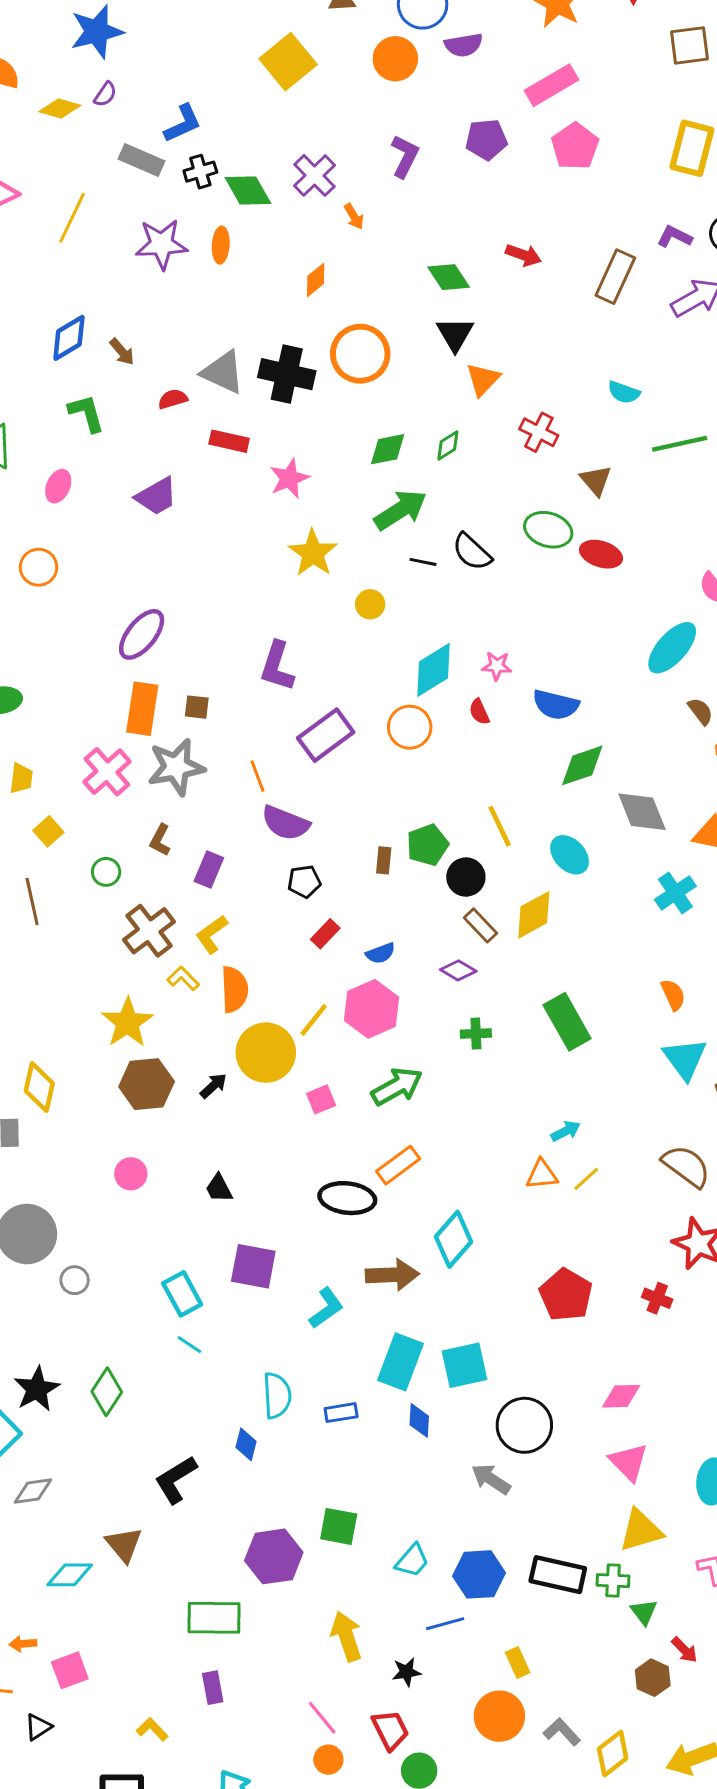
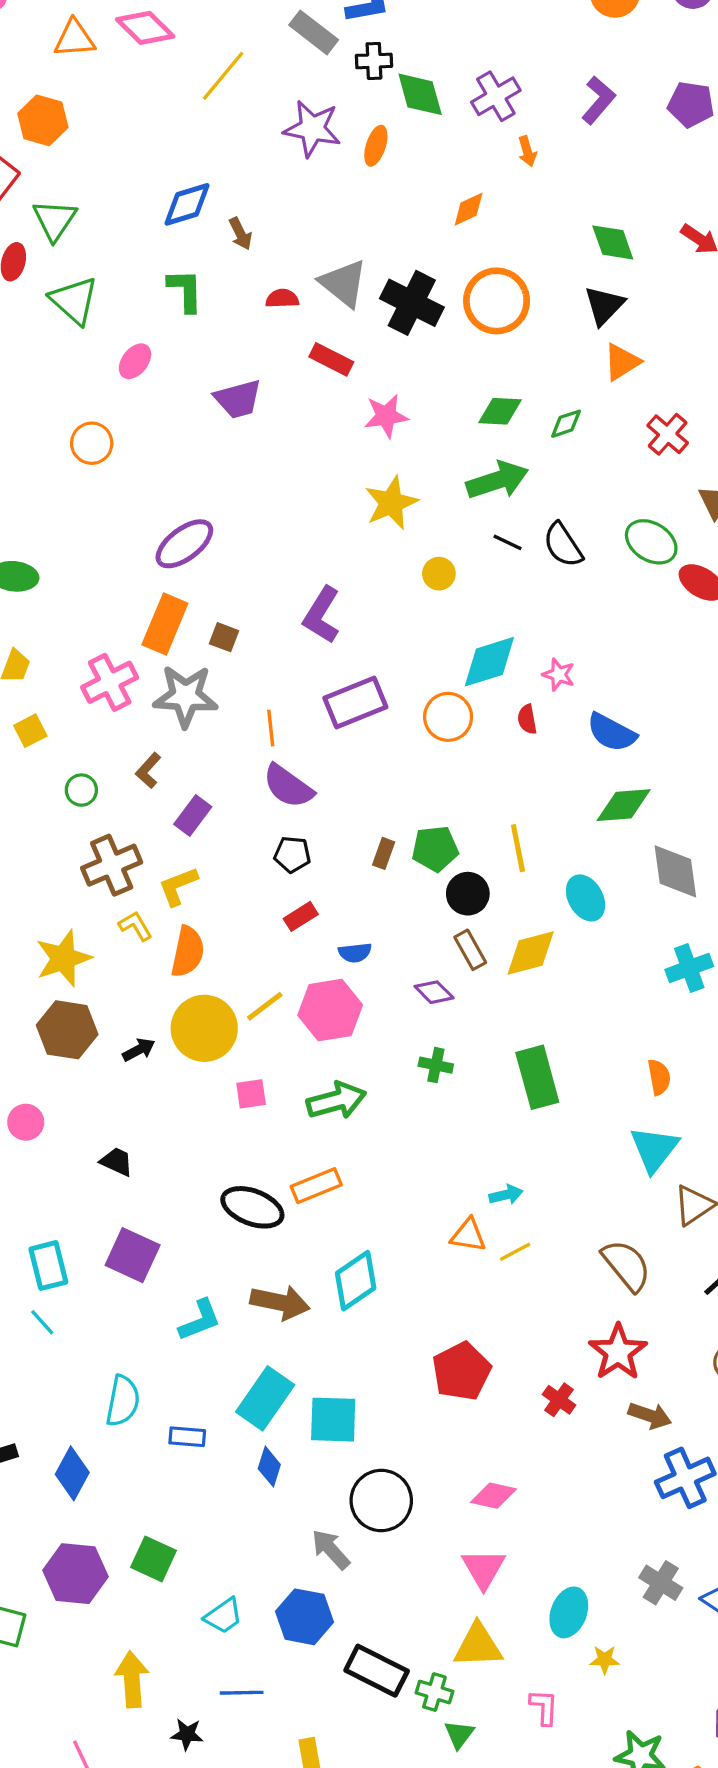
black trapezoid: (219, 1188) -> (117, 1162), turned 128
blue diamond: (246, 1444) -> (72, 1473), moved, size x1.4
blue hexagon: (479, 1574) -> (304, 1617), moved

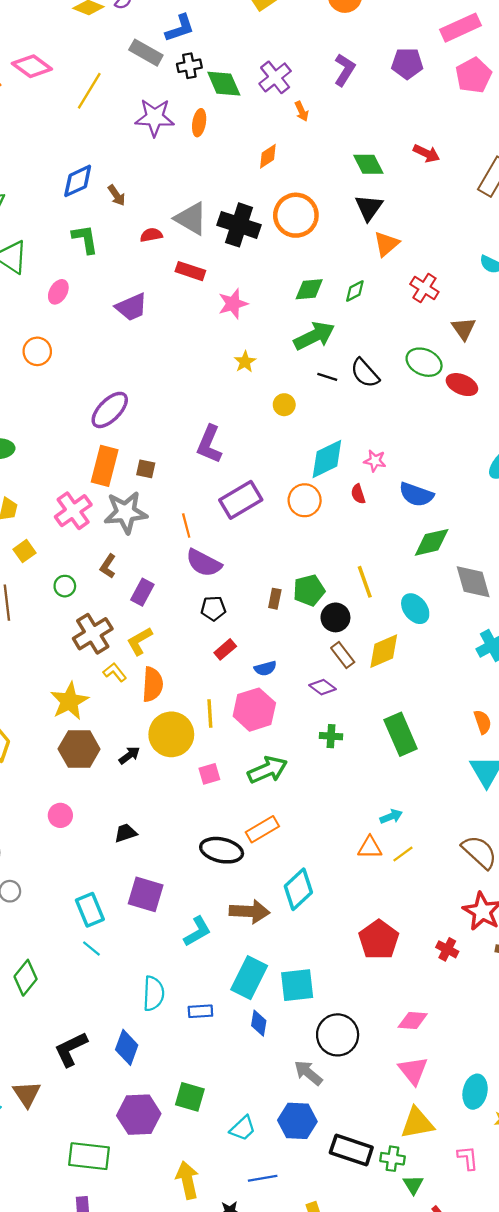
yellow star: (391, 503) -> (245, 362), size x0.6
yellow line: (265, 1006) -> (210, 713), turned -48
black trapezoid: (117, 1162) -> (126, 833), turned -35

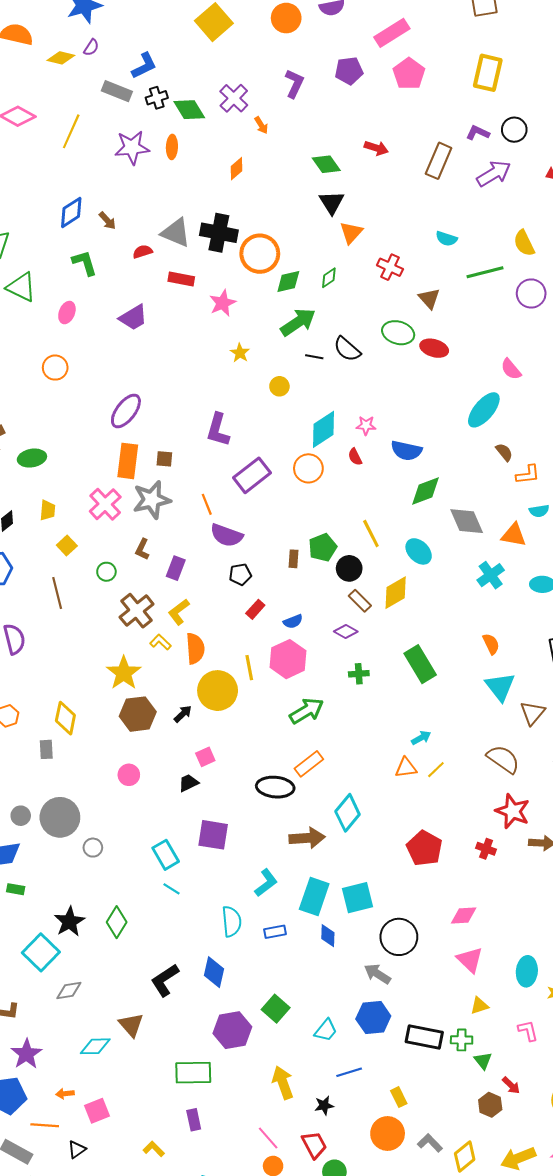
orange circle: (296, 215) -> (260, 254), moved
pink square: (209, 774) -> (205, 757), moved
cyan L-shape: (197, 931) -> (266, 883), moved
green square: (190, 1097) -> (276, 1009), turned 32
yellow triangle: (417, 1123) -> (479, 1006), size x0.6

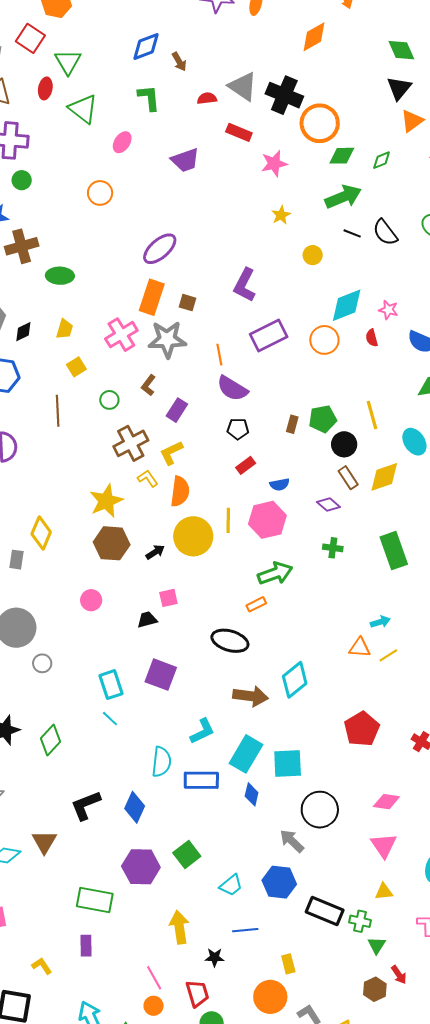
orange diamond: (237, 169) -> (314, 37), size x1.4
orange rectangle: (309, 764) -> (256, 604), moved, size x0.7
blue rectangle: (275, 932) -> (201, 780), size x1.6

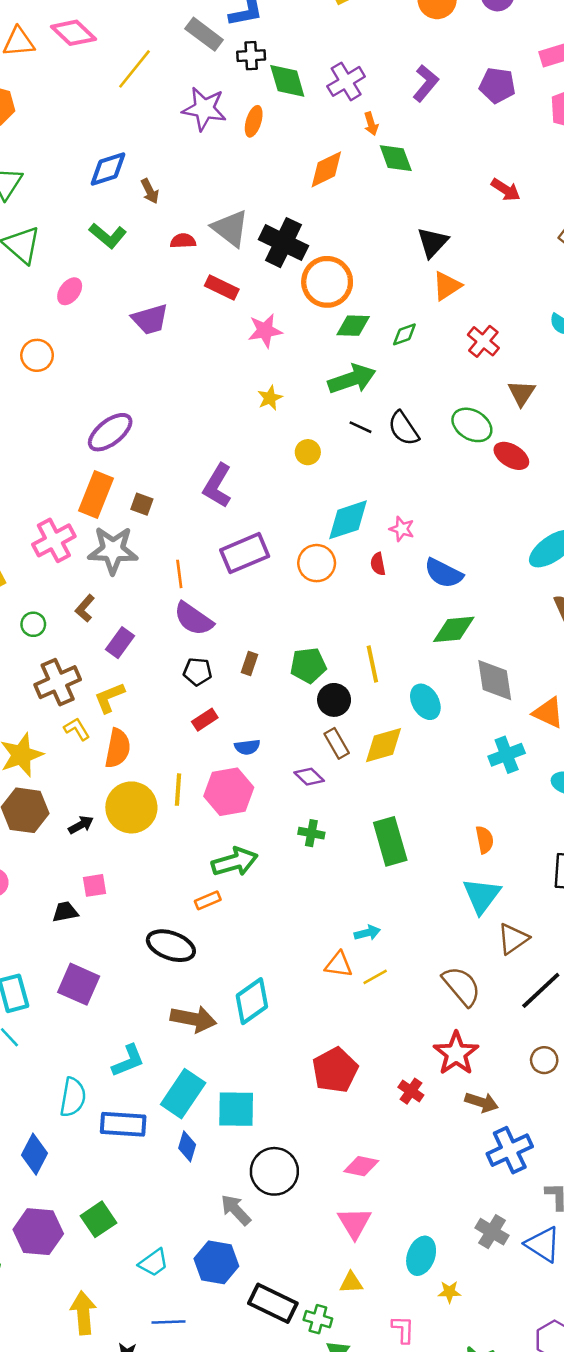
green diamond: (401, 50) -> (396, 158), moved
green L-shape: (149, 98) -> (108, 236), turned 132
brown rectangle: (292, 424) -> (250, 664), moved

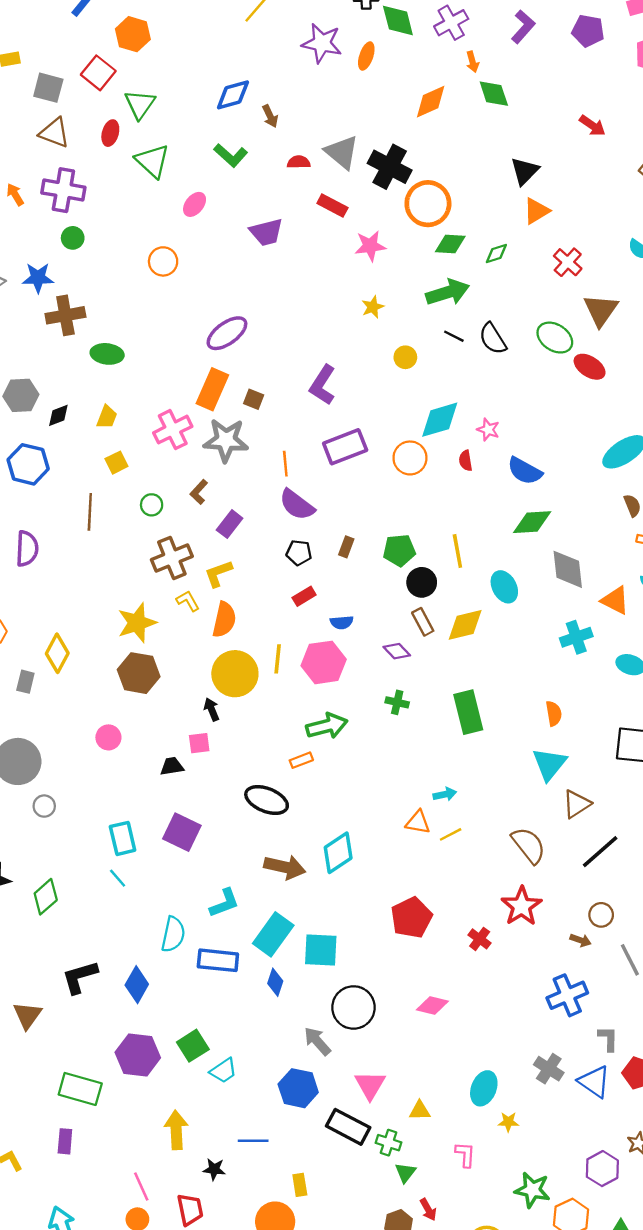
brown triangle: (522, 393) -> (601, 310), size x1.4
black arrow: (81, 825) -> (212, 709), moved, turned -85
brown arrow: (482, 1102) -> (581, 940), moved, size x0.7
pink triangle: (354, 1223) -> (370, 1085), moved
cyan trapezoid: (153, 1263) -> (223, 1071), moved

